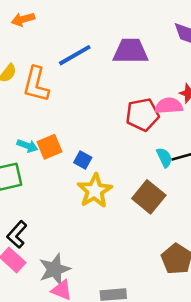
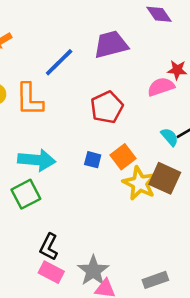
red pentagon: (142, 115) -> (107, 107), moved
cyan arrow: (27, 146) -> (37, 160), size x1.8
orange square: (50, 147) -> (123, 157), moved
yellow star: (95, 191) -> (140, 183), moved

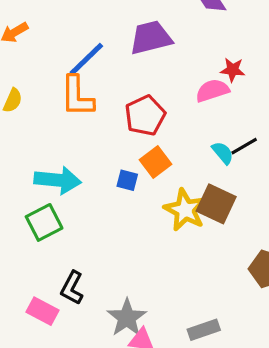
orange L-shape: (29, 99) -> (77, 96), moved
orange square: (123, 157) -> (156, 162), moved
pink rectangle: (51, 272) -> (43, 311), moved

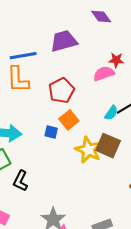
blue line: (86, 59) -> (23, 56), turned 36
cyan semicircle: (223, 153) -> (111, 113), turned 77
black L-shape: (72, 288) -> (21, 181), moved

